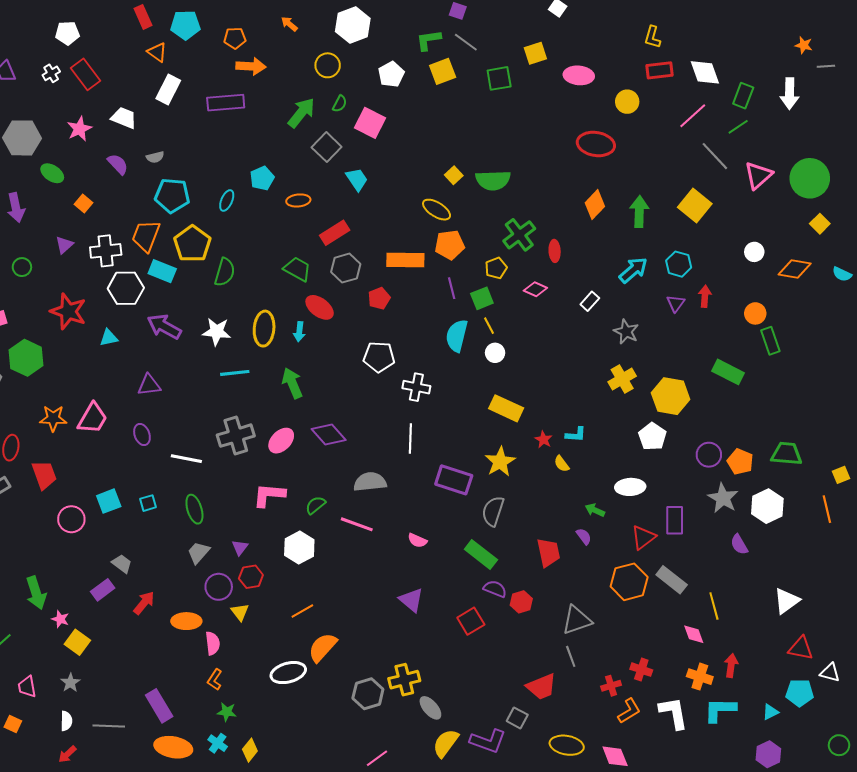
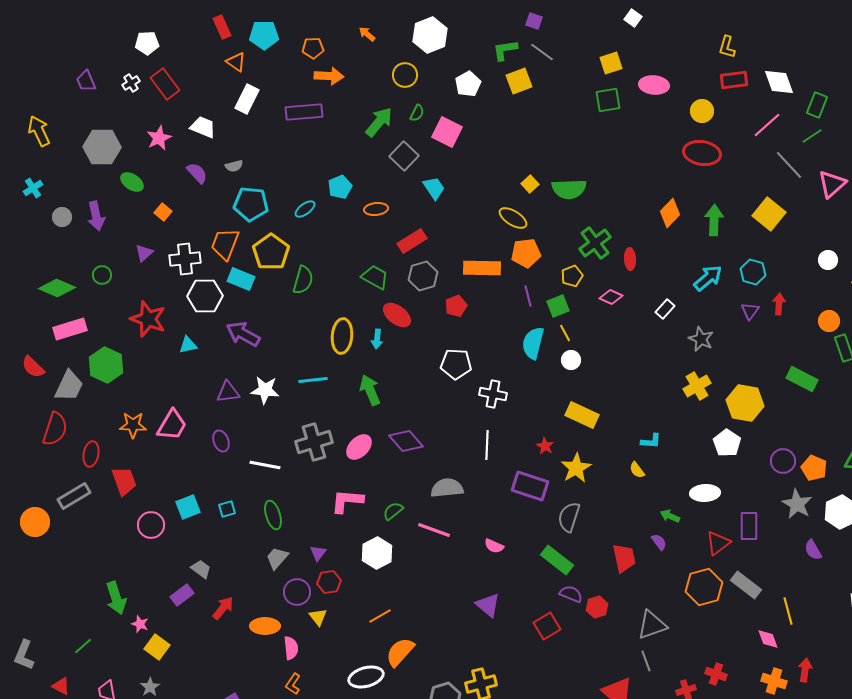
green square: (499, 78) -> (608, 100), moved
red ellipse: (596, 144) -> (702, 153), moved
cyan ellipse: (227, 200) -> (305, 209), turned 30
white star: (217, 332) -> (265, 390), moved
red star: (543, 440) -> (545, 446), moved

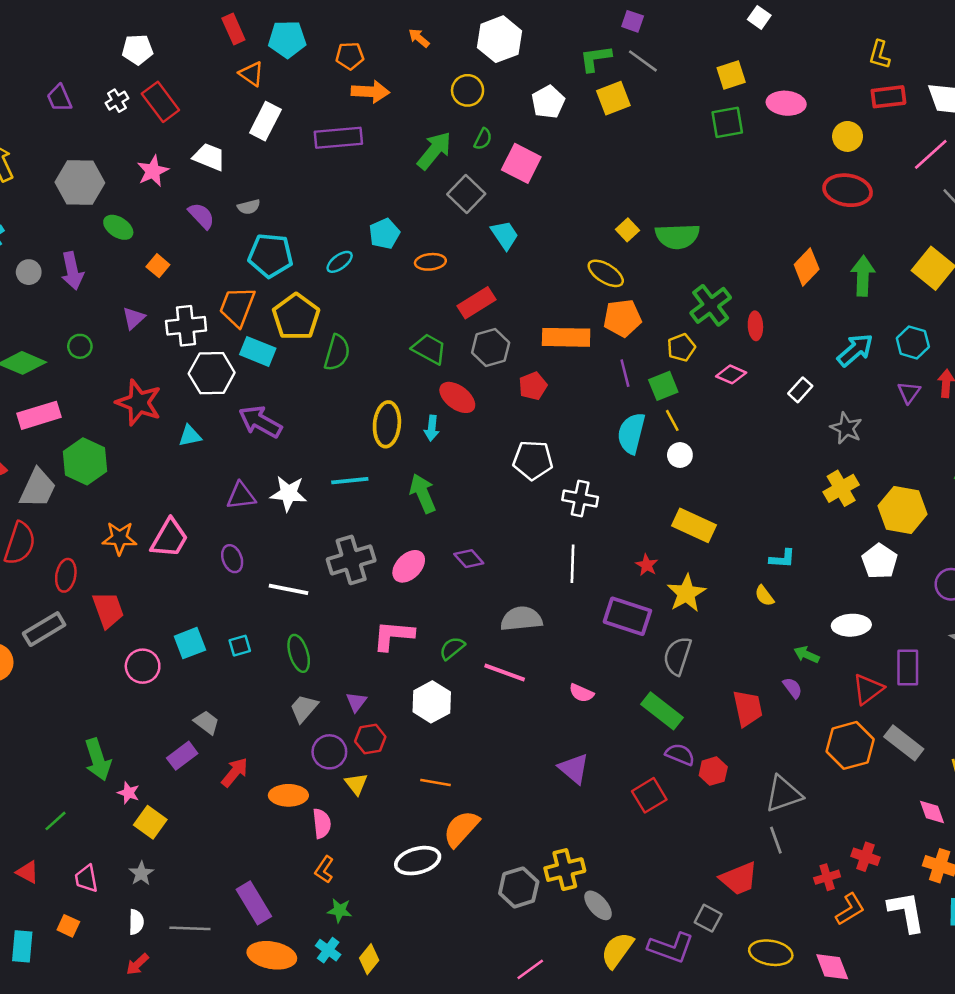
purple diamond: (406, 441) -> (469, 559), size x0.7
orange line: (380, 616) -> (436, 783), turned 40

